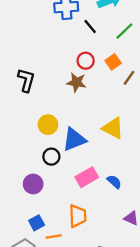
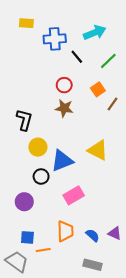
red circle: (86, 61) -> (64, 85), moved
black L-shape: (26, 80) -> (24, 120), moved
blue semicircle: (114, 182) -> (93, 235), moved
blue square: (37, 223) -> (27, 237), turned 32

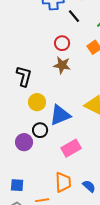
purple circle: (24, 202) -> (24, 142), moved
blue square: (27, 237) -> (17, 185), moved

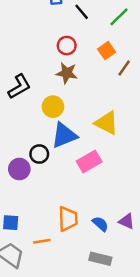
black L-shape: (24, 76) -> (19, 87), turned 45
yellow circle: (37, 102) -> (53, 107), moved
pink rectangle: (71, 148) -> (89, 161), moved

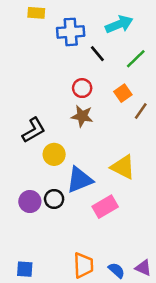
yellow circle: (53, 107) -> (54, 154), moved
purple circle: (19, 169) -> (30, 202), moved

